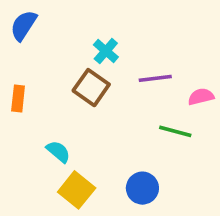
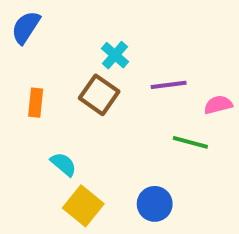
orange rectangle: (18, 99) -> (36, 103), moved

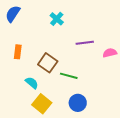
cyan cross: (115, 55) -> (57, 19), moved
brown square: (99, 95) -> (48, 63), moved
green line: (190, 142) -> (69, 76), moved

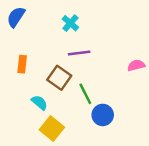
purple line: (85, 43) -> (79, 53), moved
green line: (69, 76) -> (85, 94), turned 48
blue circle: (78, 103) -> (103, 115), moved

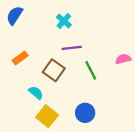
orange rectangle: (22, 64) -> (20, 58), turned 48
green line: (85, 94) -> (91, 70), moved
blue circle: (103, 115) -> (85, 113), moved

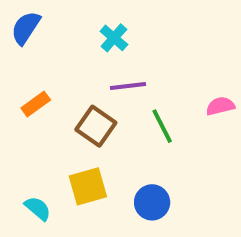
cyan semicircle: (36, 93) -> (38, 208), moved
yellow square: (47, 116) -> (88, 186), moved, turned 35

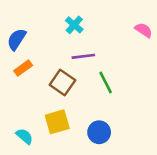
blue semicircle: (26, 28) -> (17, 39), moved
pink semicircle: (220, 106) -> (144, 30), moved, turned 48

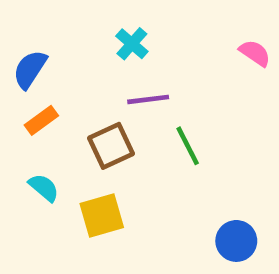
brown square: (62, 82) -> (111, 146), turned 30
blue circle: (99, 132) -> (236, 241), moved
cyan semicircle: (24, 136) -> (44, 188), moved

